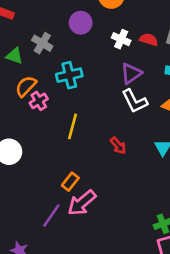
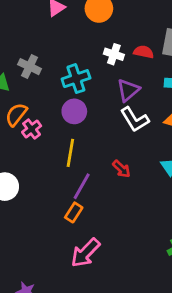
purple circle: (81, 23) -> (74, 111), moved
cyan cross: (69, 75) -> (76, 79), moved
pink arrow: (82, 203) -> (85, 253), moved
purple line: (51, 215) -> (82, 186), moved

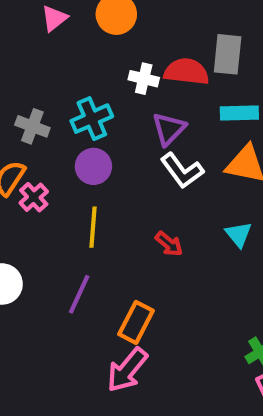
red semicircle: (144, 52) -> (186, 72), size x1.5
gray cross: (29, 67) -> (32, 126), moved
purple line: (82, 186) -> (79, 294), moved
orange rectangle: (74, 212) -> (136, 322), moved, size x1.4

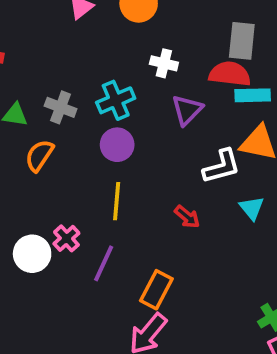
red semicircle: (186, 72) -> (230, 74), moved
white L-shape: (182, 171) -> (222, 166), moved, turned -69
pink cross: (34, 197) -> (66, 238), moved

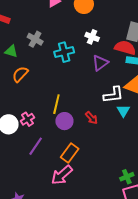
gray cross: (61, 107) -> (35, 39), moved
purple circle: (117, 145) -> (64, 121), moved
cyan triangle: (252, 208) -> (123, 111), moved
purple line: (104, 263) -> (36, 146), moved

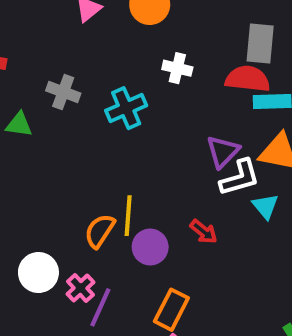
purple triangle: (100, 63) -> (223, 152), moved
orange semicircle: (20, 74) -> (100, 231), moved
pink cross: (27, 119) -> (81, 288), moved

